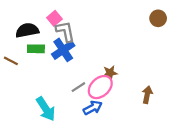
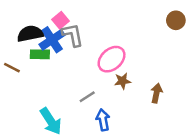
blue cross: (63, 50) -> (52, 40), moved
pink ellipse: (100, 87) -> (112, 59), moved
brown arrow: (147, 95) -> (156, 93), moved
blue arrow: (93, 108) -> (103, 120), turned -72

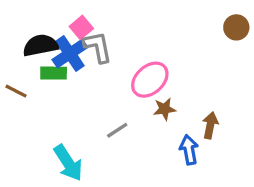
blue arrow: (103, 120) -> (189, 150), moved

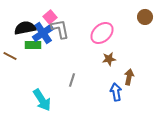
pink ellipse: (150, 80) -> (102, 33), moved
brown star: (165, 109) -> (109, 59), moved
gray line: (117, 130) -> (72, 80), turned -40

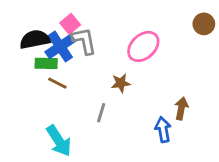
brown line: (10, 56) -> (57, 83), moved
brown star: (109, 59) -> (121, 83), moved

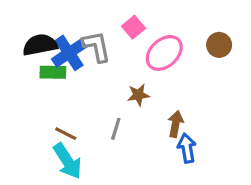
pink square: (70, 24) -> (134, 27), moved
brown circle: (204, 24) -> (219, 45), moved
brown line: (57, 83) -> (66, 134), moved
brown arrow: (181, 108) -> (176, 124), moved

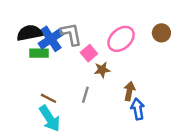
pink square: (134, 27) -> (89, 53), moved

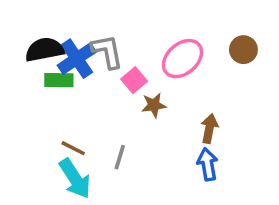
brown arrow: (129, 91) -> (209, 128), moved
gray line: (85, 95) -> (120, 157), moved

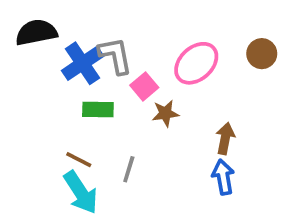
black semicircle: (45, 50) -> (36, 32), moved
green rectangle: (59, 80) -> (98, 110), moved

